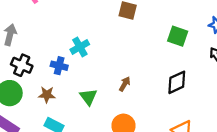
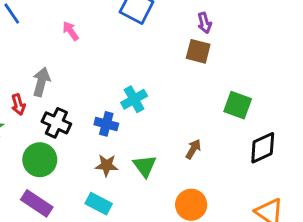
green square: (178, 36) -> (238, 105), moved
brown star: (47, 95) -> (107, 165), moved

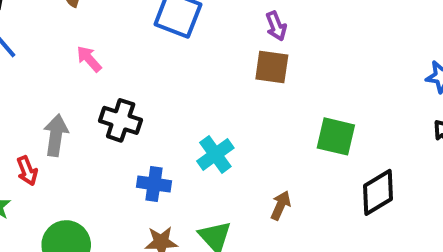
cyan cross: (134, 99) -> (215, 154), moved
black cross: (56, 123) -> (121, 120), moved

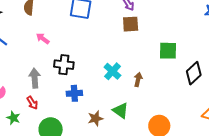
red arrow: (27, 171) -> (32, 103), moved
blue cross: (154, 184) -> (74, 93), moved
brown arrow: (281, 205) -> (138, 80), moved

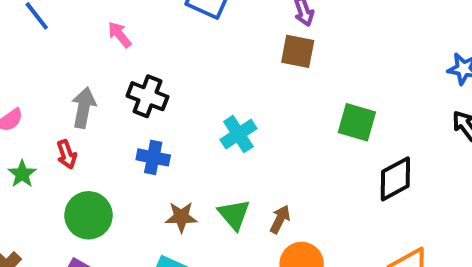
brown arrow: (138, 80) -> (280, 219), moved

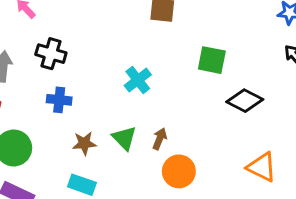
cyan cross: (238, 134) -> (138, 80), moved
black diamond: (395, 179) -> (245, 101), turned 60

